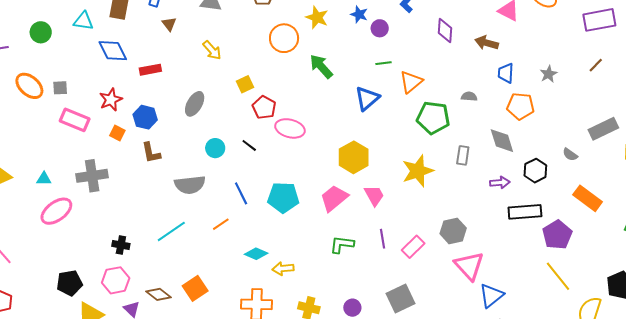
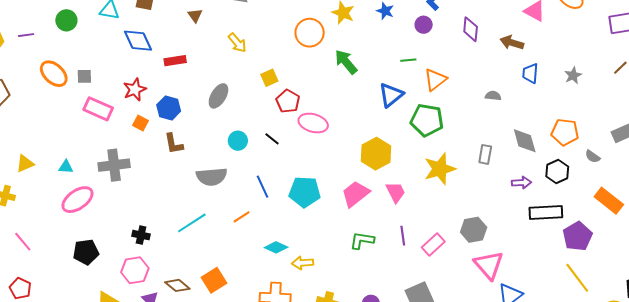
purple circle: (380, 28) -> (424, 25), moved
orange pentagon: (520, 106) -> (565, 132), moved
green pentagon: (433, 118) -> (427, 120), moved
black pentagon: (69, 283) -> (86, 252), moved

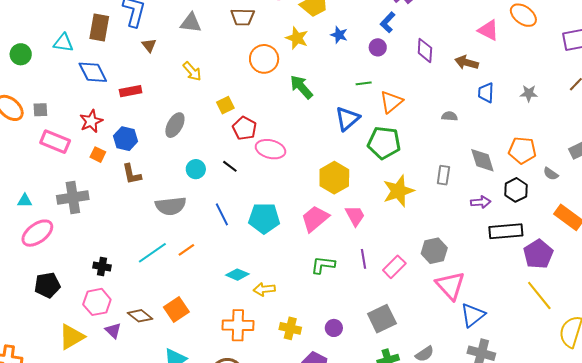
gray star: (573, 75) -> (529, 93), turned 30
orange line: (242, 217) -> (186, 250), moved

